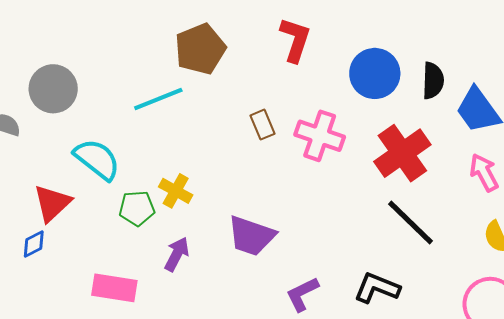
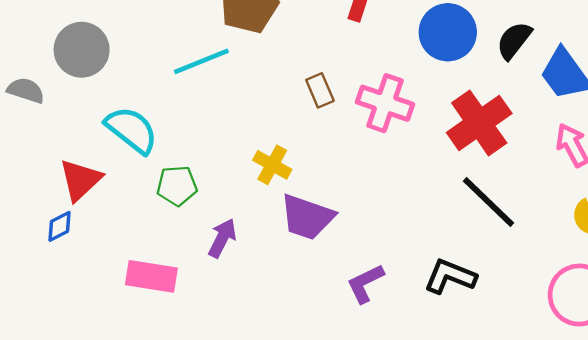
black semicircle: (433, 81) -> (514, 40), turned -144
yellow cross: (176, 191) -> (272, 165), moved

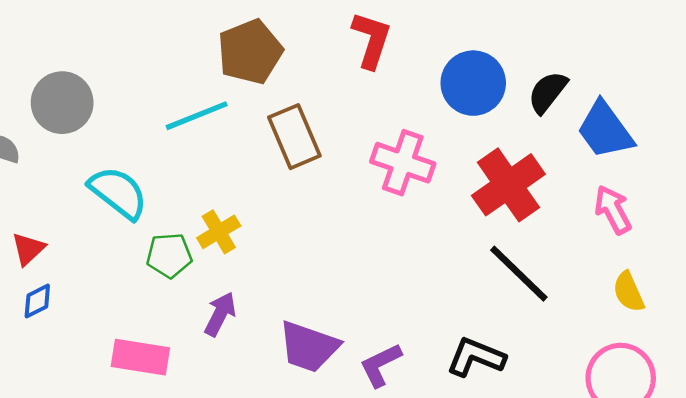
brown rectangle: (320, 90) -> (294, 137), moved, size x1.6
yellow cross: (272, 165) -> (219, 232), moved, turned 30
red triangle: (80, 180) -> (28, 249), moved, size x0.7
purple trapezoid: (307, 217) -> (309, 347), moved

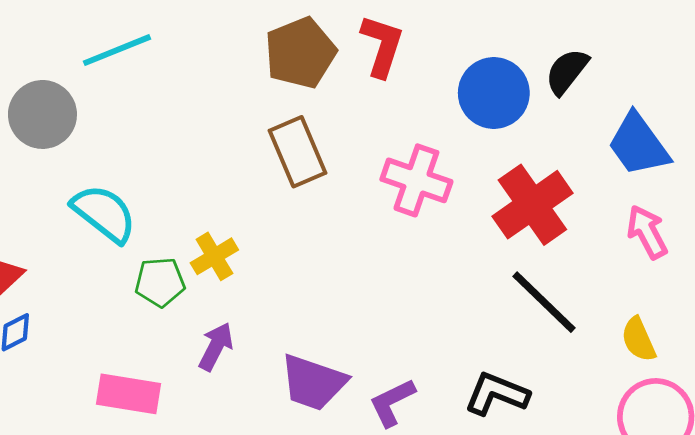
brown pentagon: (250, 52) -> (300, 53), moved
black semicircle: (548, 92) -> (567, 72), moved
cyan line: (197, 116) -> (117, 50), moved
yellow semicircle: (629, 292) -> (638, 339), moved

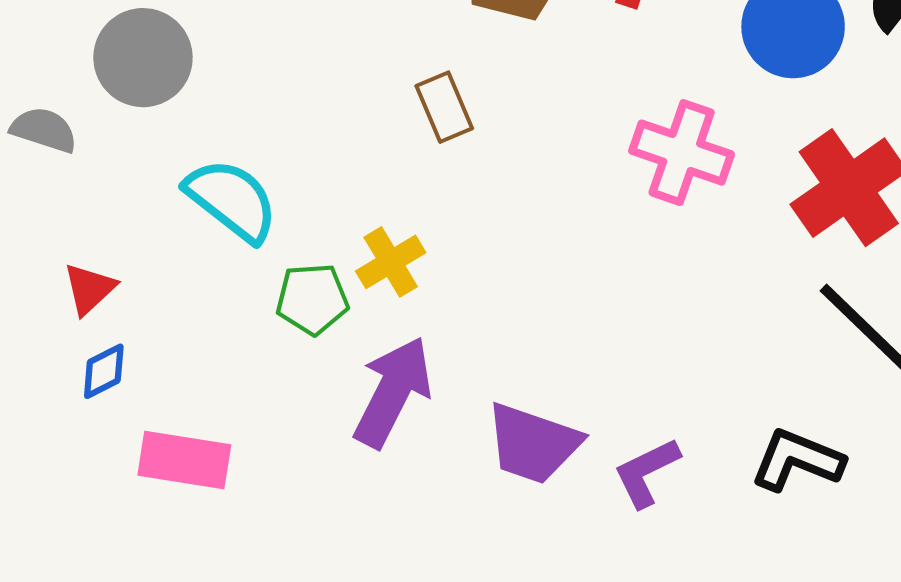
brown rectangle: (298, 152) -> (444, 107), moved, size x0.7
purple arrow: (216, 347) -> (393, 392), size x1.6
pink rectangle: (128, 394) -> (184, 460), moved

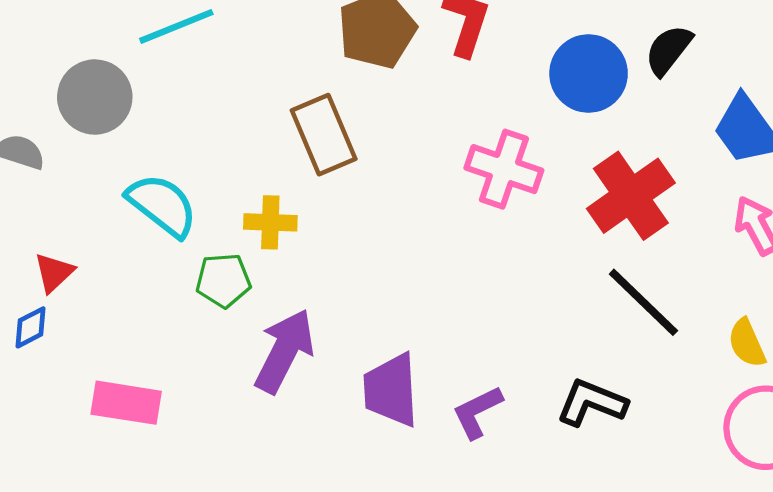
brown rectangle: (444, 107) -> (324, 135), size x1.5
yellow cross: (391, 262) -> (270, 222), moved, turned 33
blue diamond: (104, 371) -> (31, 327), moved
purple trapezoid: (533, 444) -> (391, 390), turned 68

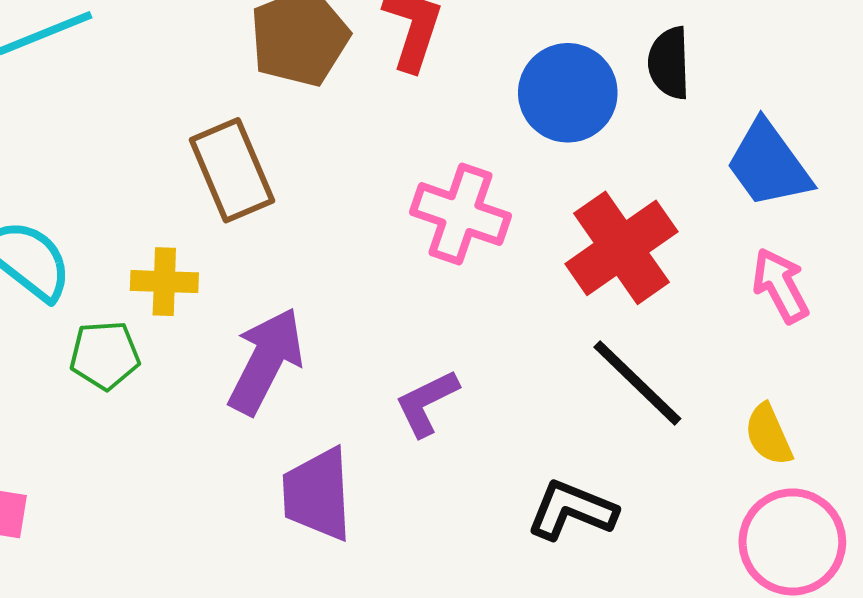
black semicircle: (668, 50) -> (669, 63), turned -40
purple arrow: (284, 351) -> (266, 361), moved
purple L-shape: (477, 412) -> (427, 403), moved

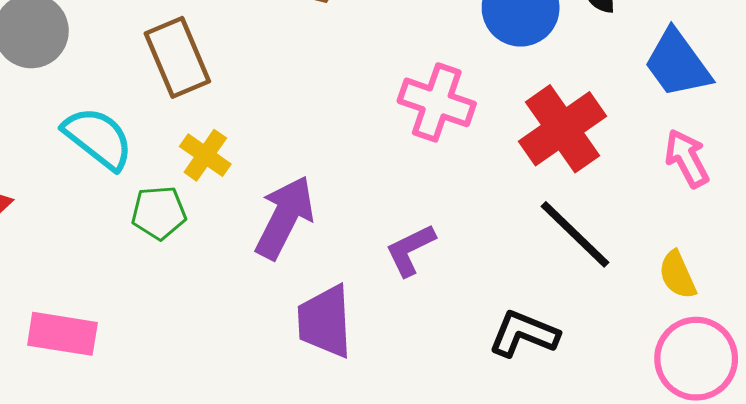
brown rectangle: (232, 170) -> (177, 57), moved
yellow cross: (164, 282) -> (205, 155), turned 33

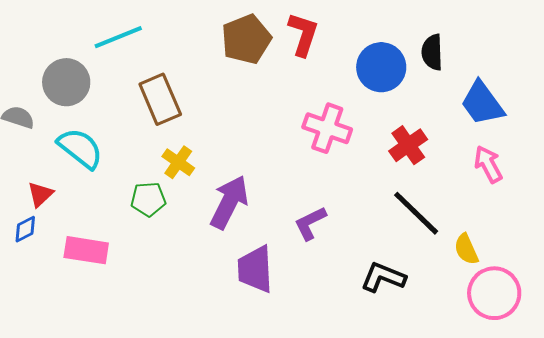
red cross: (563, 129) -> (408, 145), size x0.7
cyan semicircle: (98, 138) -> (80, 148), moved
yellow semicircle: (677, 275) -> (466, 249), moved
pink rectangle: (62, 334) -> (86, 250), moved

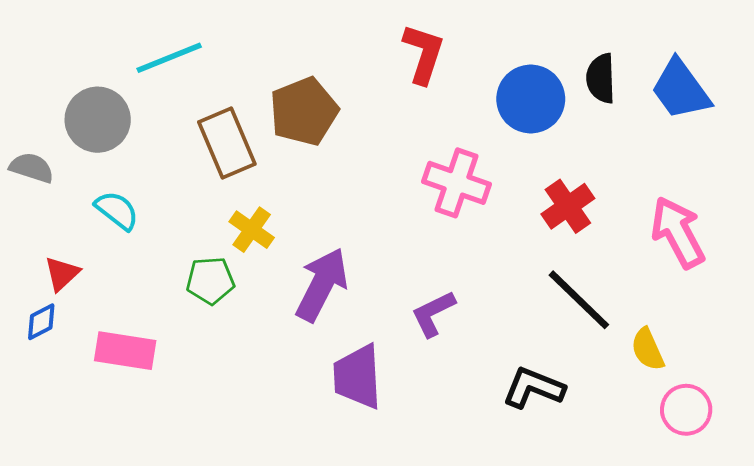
brown pentagon: (246, 39) -> (304, 111), moved
blue trapezoid: (482, 103) -> (681, 89), moved
cyan semicircle: (80, 148) -> (117, 210), size x0.7
pink arrow: (488, 164) -> (678, 232), size x1.4
pink circle: (494, 293) -> (686, 410), size x0.7

